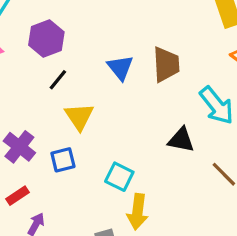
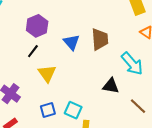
purple hexagon: (46, 39) -> (37, 26), moved
blue square: (63, 160) -> (48, 110), moved

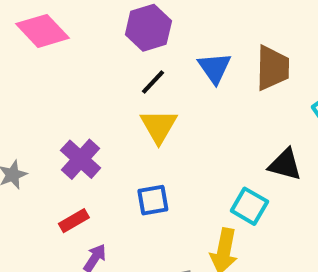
black line: (33, 51) -> (153, 82), moved
cyan square: (73, 110) -> (249, 206), moved

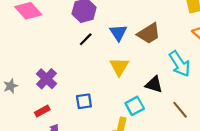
brown trapezoid: (273, 68) -> (149, 33), turned 55
yellow triangle: (159, 126) -> (119, 67), moved
cyan square: (249, 206) -> (135, 106), turned 30

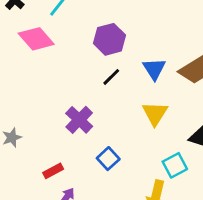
purple cross: (47, 79) -> (79, 120), moved
blue square: (84, 101) -> (108, 159), turned -35

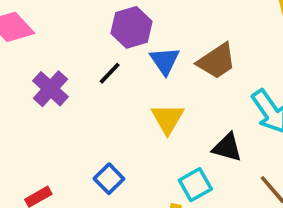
purple hexagon: (110, 39) -> (131, 27), moved
purple cross: (79, 120) -> (50, 89), moved

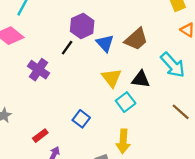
black line: (110, 73) -> (67, 48), moved
black triangle: (227, 147) -> (141, 79), moved
cyan square: (195, 185) -> (126, 102), moved

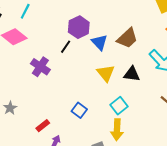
cyan square: (126, 102) -> (119, 106), moved

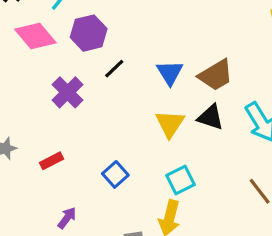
purple hexagon: (79, 27) -> (89, 33), moved
black triangle: (132, 74) -> (210, 117), moved
red rectangle: (43, 126) -> (51, 161), moved

